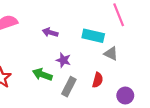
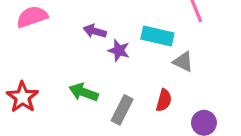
purple star: (63, 60) -> (119, 50), moved

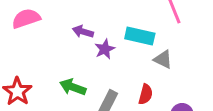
purple star: (119, 50) -> (105, 49), turned 30

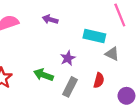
purple arrow: (83, 32) -> (50, 19), moved
purple star: (105, 49) -> (68, 58), moved

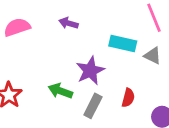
gray triangle: (112, 54) -> (153, 56), moved
purple star: (68, 58) -> (90, 71), size x1.5

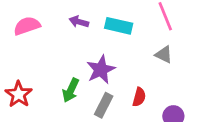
cyan rectangle: (123, 44) -> (119, 26), moved
green arrow: (60, 91) -> (71, 90), turned -85

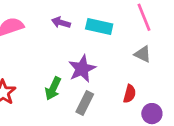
red semicircle: (139, 97) -> (130, 94), moved

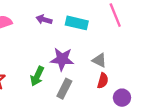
gray triangle: (143, 54) -> (99, 60), moved
purple star: (82, 69) -> (62, 59), turned 30

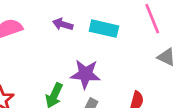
gray triangle: (99, 60) -> (166, 57), moved

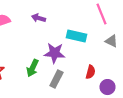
cyan rectangle: (104, 29) -> (76, 36), moved

